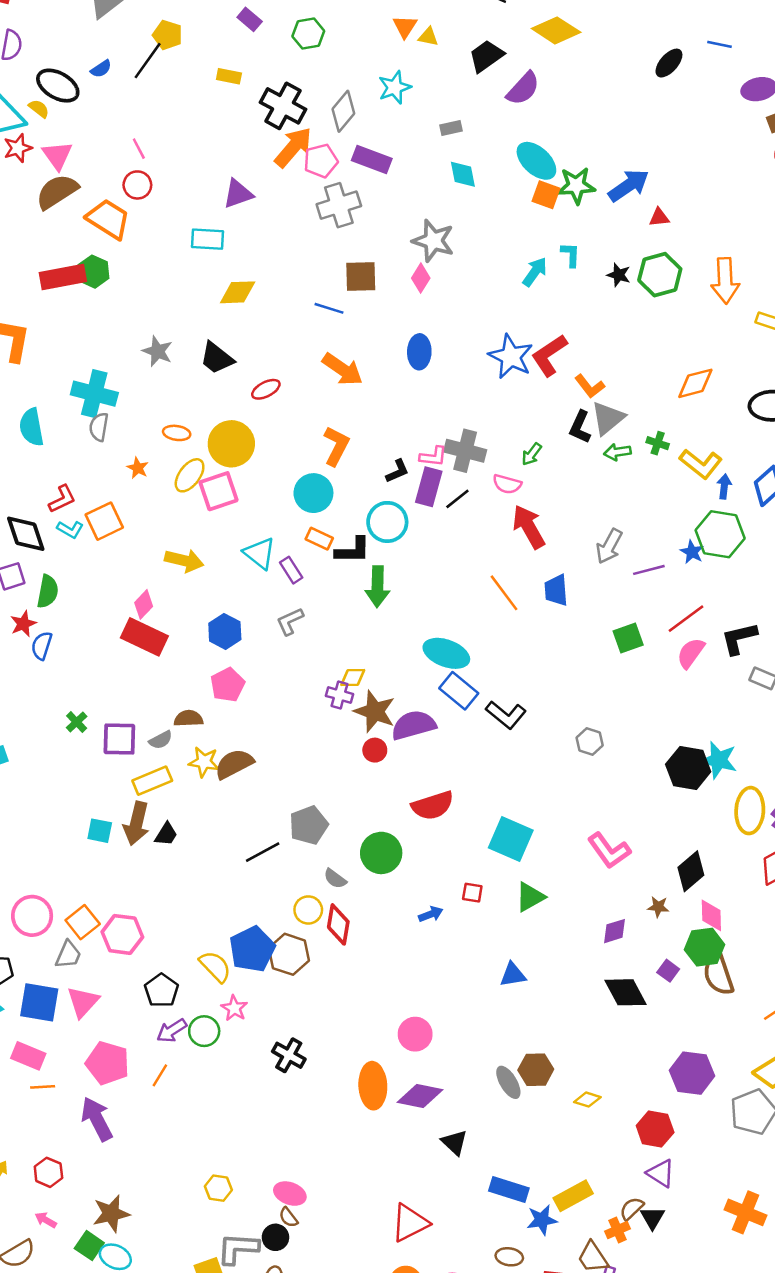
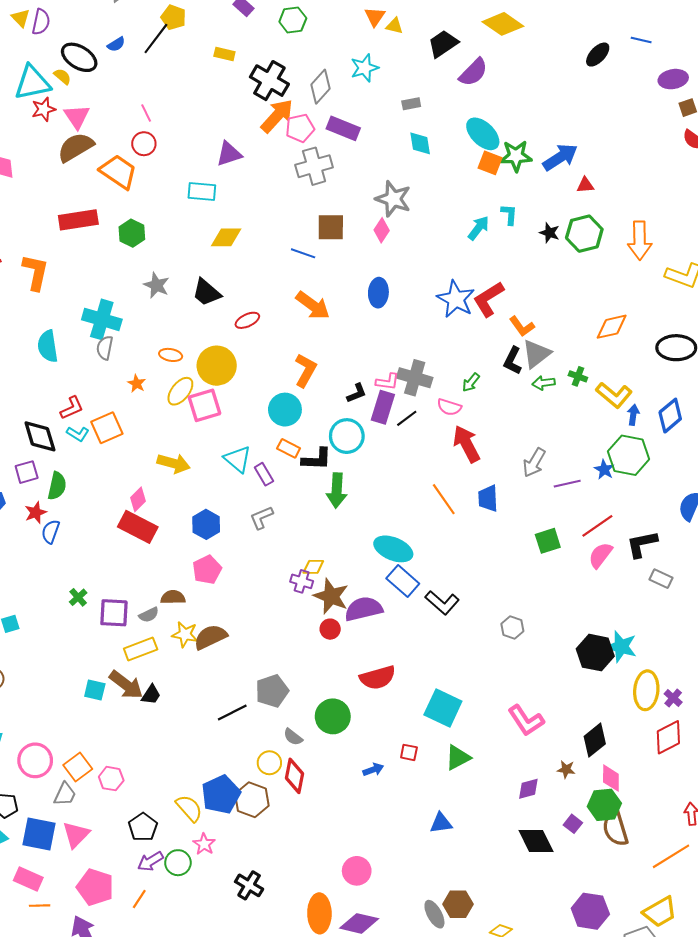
green hexagon: (94, 272) -> (132, 233), moved
brown arrow: (136, 823) -> (126, 685), turned -68
pink hexagon: (122, 934) -> (111, 779), size x0.7

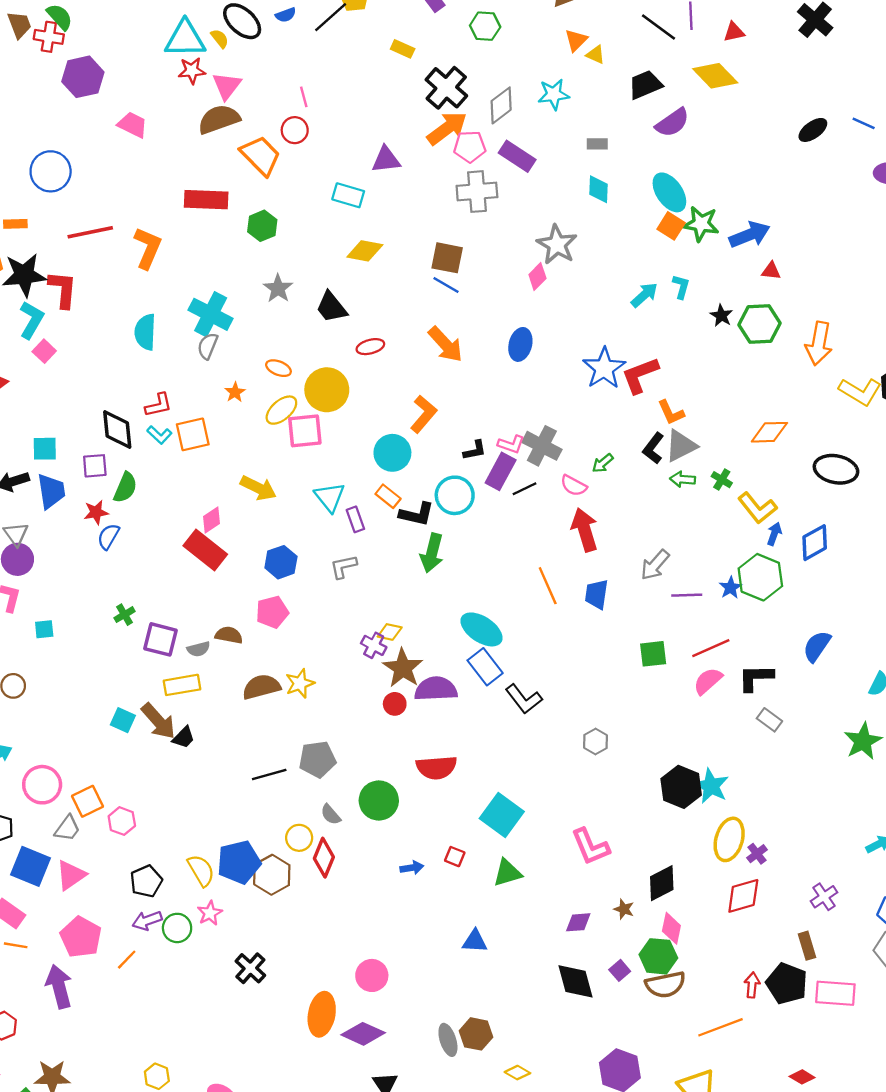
brown square: (331, 227) -> (447, 258), moved
yellow star: (185, 634) -> (300, 683), moved, turned 30
brown semicircle: (615, 828) -> (665, 985), turned -96

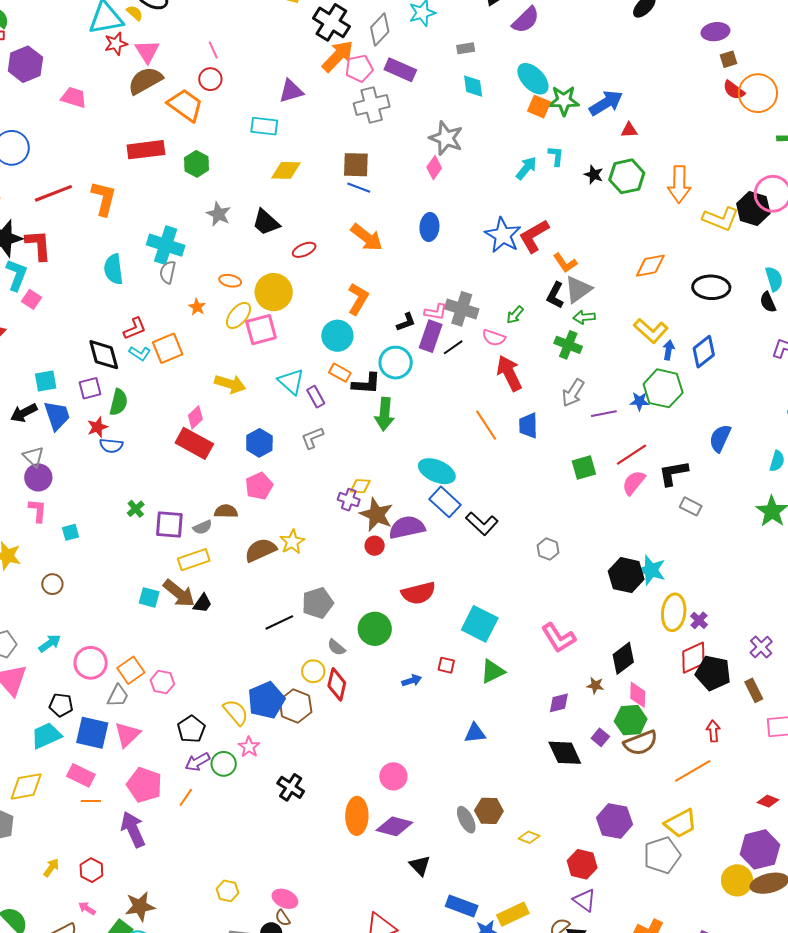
green cross: (722, 480) -> (568, 345), moved, size x1.5
blue semicircle: (108, 536) -> (111, 446), turned -105
blue star: (730, 588) -> (639, 401), turned -30
black pentagon: (787, 983) -> (713, 673), moved

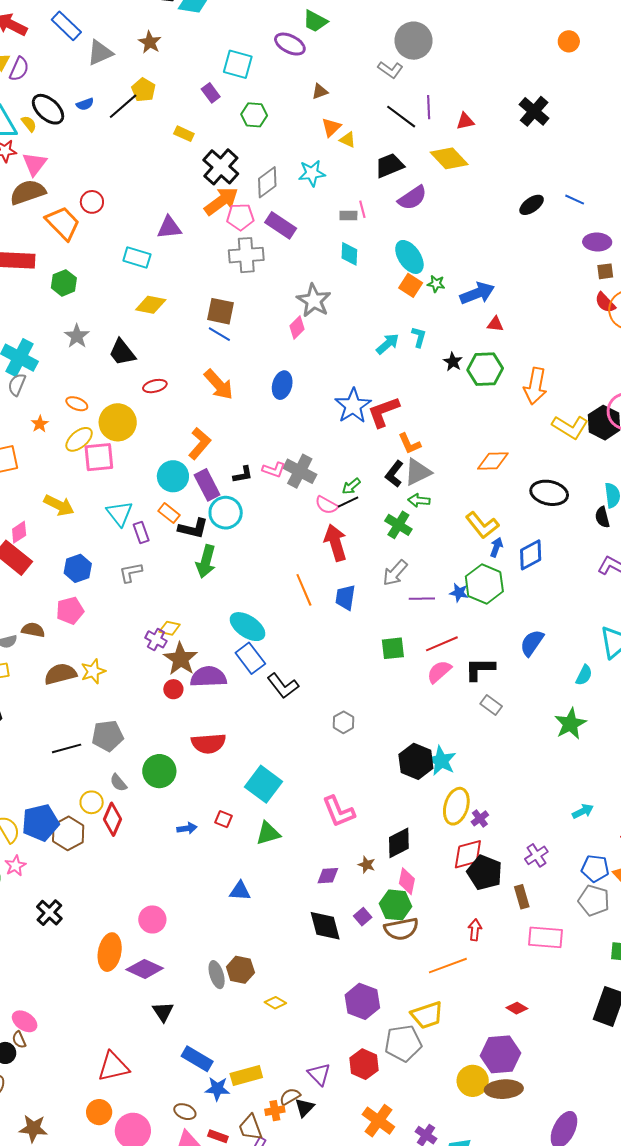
pink line: (213, 50) -> (362, 209), moved
green star: (564, 101) -> (436, 284), size x0.6
purple rectangle: (431, 336) -> (207, 485), moved, turned -56
black line: (453, 347) -> (348, 502), moved
red hexagon: (582, 864) -> (364, 1064), moved

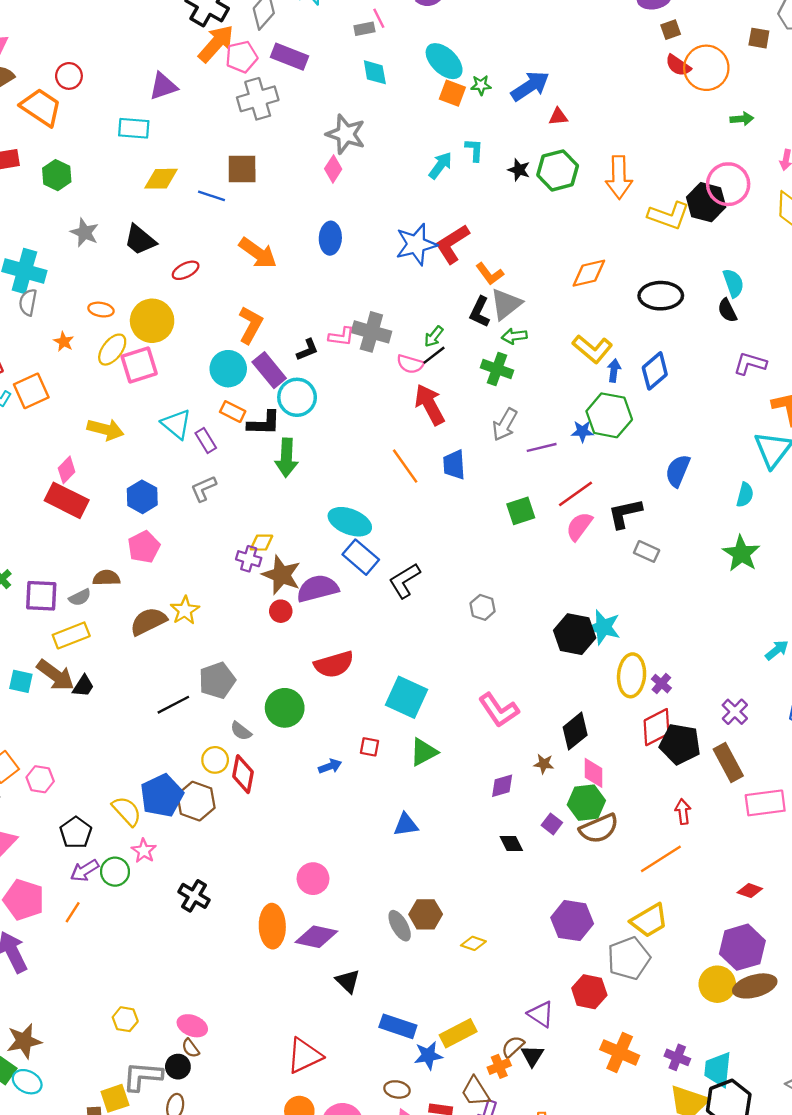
blue line: (219, 334) -> (211, 196), moved
blue star: (353, 406) -> (416, 244), turned 30
black L-shape: (283, 686) -> (405, 581), turned 108
brown rectangle: (522, 897) -> (728, 763), size x1.4
black diamond: (325, 926) -> (511, 843), size x0.6

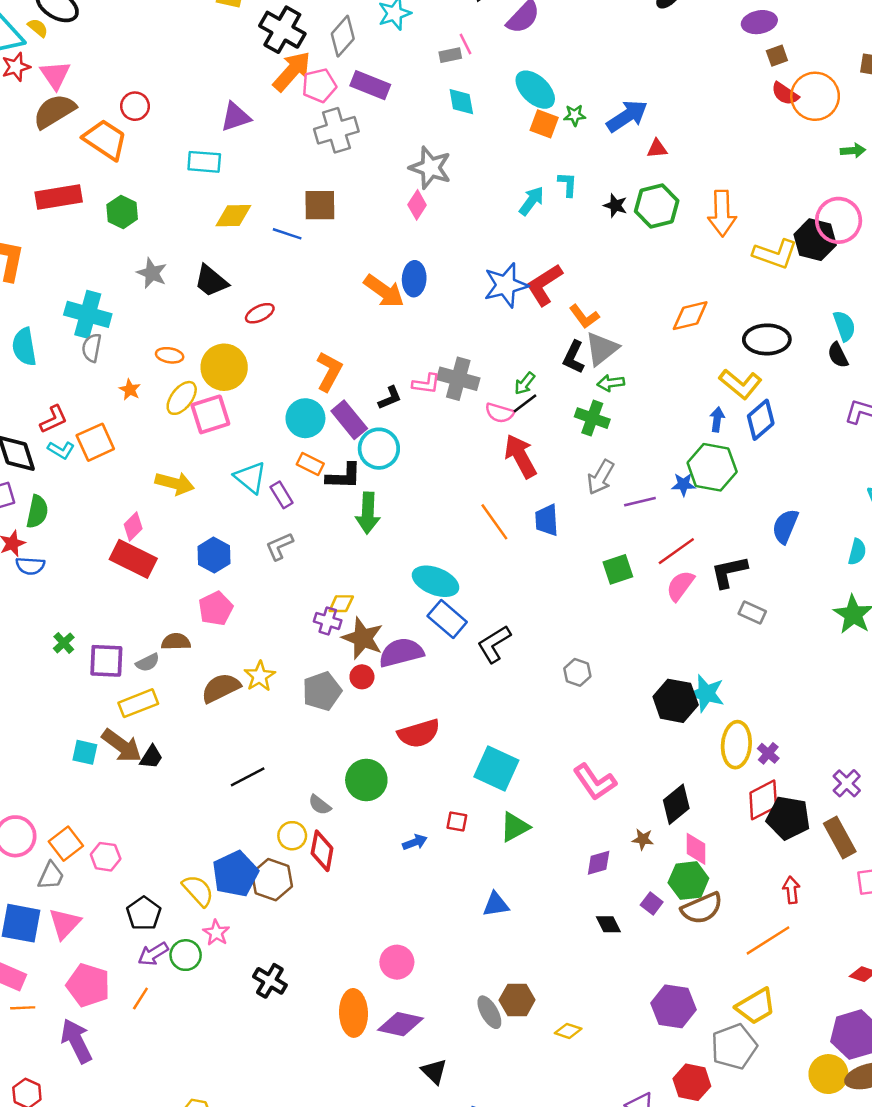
orange arrow: (258, 253) -> (384, 291), moved
yellow L-shape: (592, 349) -> (740, 384), moved
gray pentagon: (217, 680) -> (322, 691), moved

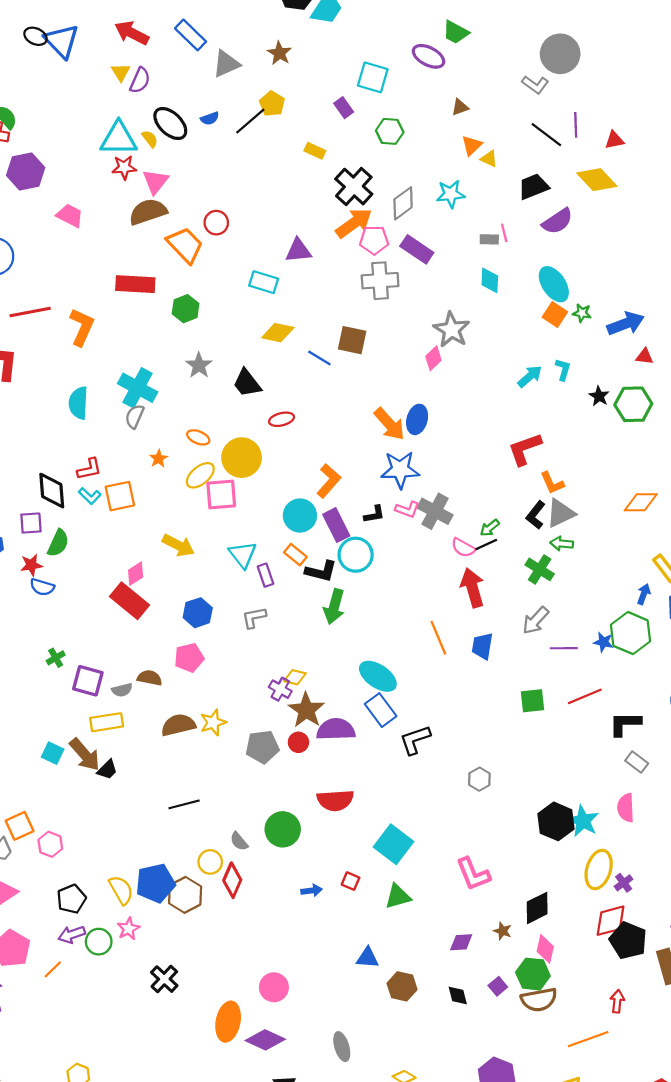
blue star: (506, 285) -> (400, 470), moved
pink semicircle: (680, 586) -> (626, 808), moved, turned -52
brown hexagon: (517, 1000) -> (402, 986), moved

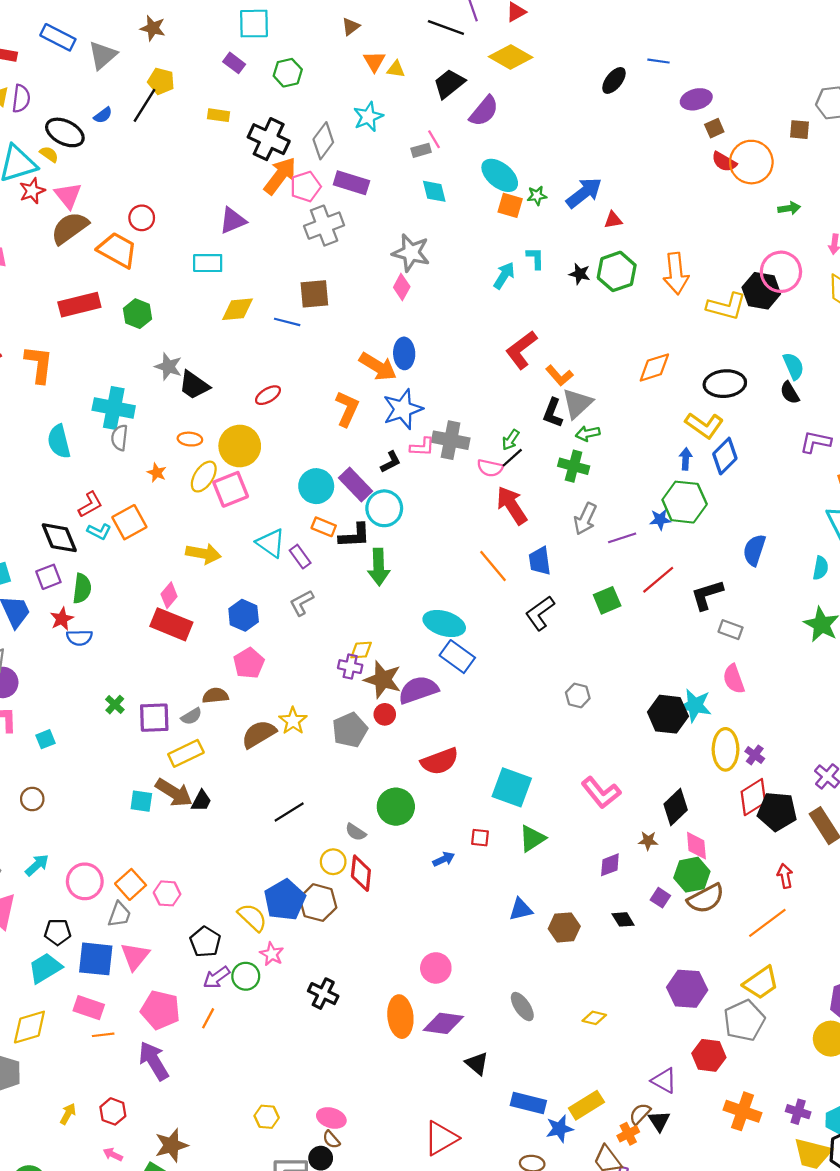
black trapezoid: (247, 383) -> (194, 385), moved
orange L-shape: (329, 481) -> (347, 409), moved
black L-shape: (415, 740) -> (540, 613), moved

